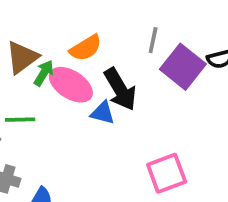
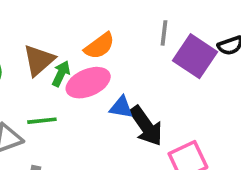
pink ellipse: (71, 85) -> (88, 83), turned -51
black arrow: (120, 89) -> (146, 126), moved

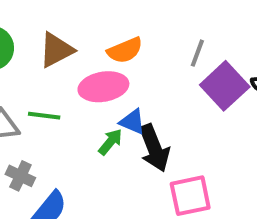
green arrow: (61, 74) -> (110, 142), moved

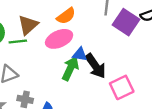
green line: (44, 116) -> (18, 42), moved
green arrow: (110, 142) -> (70, 68), size x1.5

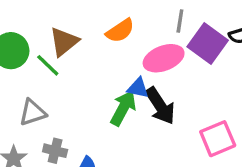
pink ellipse: (59, 39) -> (164, 58), moved
green line: (18, 42) -> (48, 65), turned 48
pink square: (122, 87) -> (218, 139), moved

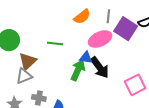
orange semicircle: (120, 31) -> (82, 17), moved
brown triangle: (64, 42) -> (28, 61), moved
green line: (48, 65) -> (55, 43), moved, turned -35

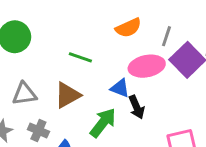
brown triangle: (28, 61) -> (67, 95), moved
black arrow: (100, 67) -> (137, 107), size x0.7
green arrow: (78, 70) -> (103, 123), moved

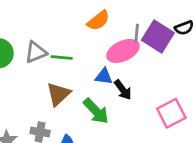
gray line: (166, 36) -> (137, 33), moved
gray triangle: (24, 94) -> (36, 52), moved
green arrow: (103, 123) -> (96, 111), turned 112

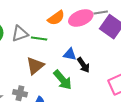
orange semicircle: (98, 21) -> (56, 18), moved
gray line: (137, 33) -> (101, 12), moved, turned 72
pink ellipse: (123, 51) -> (81, 18), moved

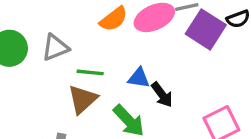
green line: (39, 38) -> (90, 72), moved

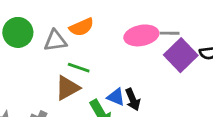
orange semicircle: (114, 19) -> (82, 27), moved
blue triangle: (139, 78) -> (116, 97), moved

